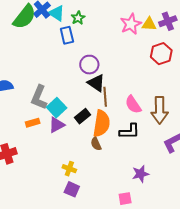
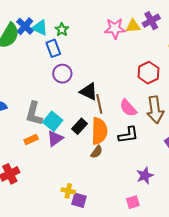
pink star: (131, 24) -> (115, 28), turned 30
red hexagon: (161, 54) -> (148, 73), moved
purple circle: (89, 65) -> (62, 74), moved
brown semicircle: (96, 144) -> (97, 152), turned -112
yellow cross: (69, 169) -> (68, 191), moved

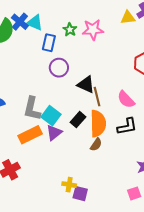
pink star: (115, 28) -> (93, 30), moved
green star: (62, 30) -> (70, 30), moved
blue rectangle: (53, 48) -> (49, 43), turned 36
orange rectangle: (31, 140) -> (30, 135), size x1.6

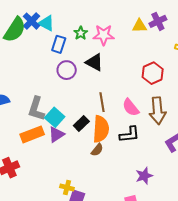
black triangle: (86, 85) -> (94, 62), moved

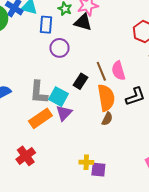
black triangle: (94, 62) -> (83, 22), moved
pink semicircle: (131, 107) -> (118, 71), moved, turned 36
black rectangle: (81, 123) -> (81, 81), moved

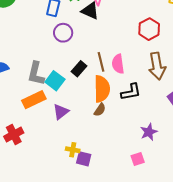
purple triangle: (64, 113) -> (61, 112), moved

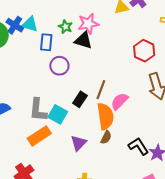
brown line: (101, 62) -> (101, 90), turned 42
pink semicircle: (118, 64) -> (120, 101), moved, turned 60
black L-shape: (131, 92) -> (138, 146), moved, turned -105
purple triangle: (61, 112) -> (79, 143), moved

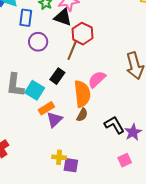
red hexagon: (144, 51) -> (83, 34), moved
brown line: (101, 90) -> (72, 51), moved
orange rectangle: (39, 136) -> (46, 108), moved, size x0.7

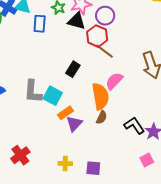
purple circle: (38, 42) -> (105, 16), moved
brown line: (72, 51) -> (105, 51), moved, turned -72
black rectangle: (57, 76) -> (73, 69), moved
yellow cross: (59, 157) -> (65, 163), moved

